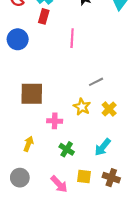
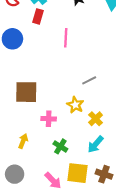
yellow cross: (109, 109) -> (96, 119), moved
yellow square: (84, 177) -> (77, 173), size x1.5

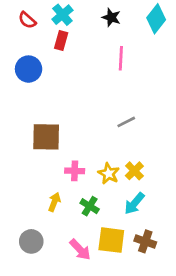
pink line: (66, 38) -> (121, 58), moved
yellow star: (75, 105) -> (109, 174), moved
yellow arrow: (23, 141) -> (54, 202), moved

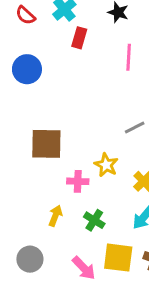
red rectangle: (61, 40) -> (79, 38), moved
yellow star: (109, 174) -> (106, 165), moved

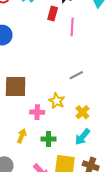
red rectangle: (79, 38) -> (53, 13), moved
green cross: (94, 220) -> (48, 139), turned -32

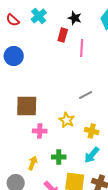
pink cross: (37, 112) -> (40, 131), moved
yellow cross: (82, 112) -> (92, 131), turned -32
yellow arrow: (22, 136) -> (33, 163), moved

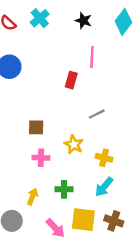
red rectangle: (63, 35) -> (71, 80), moved
brown square: (27, 106) -> (36, 127), moved, size x0.6

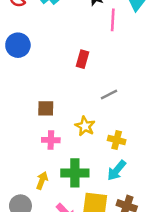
pink line: (92, 57) -> (113, 20), moved
green cross: (64, 189) -> (75, 173), size x1.5

